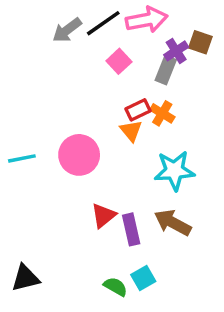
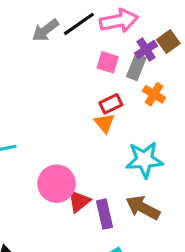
brown square: (200, 42) -> (168, 42), turned 35
pink square: (119, 61) -> (108, 62), moved, turned -30
orange cross: (162, 113) -> (154, 94), moved
pink circle: (79, 155) -> (57, 184), moved

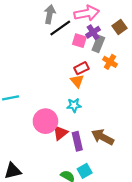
black line: (79, 24) -> (60, 28), moved
gray arrow: (45, 30) -> (50, 14), moved, turned 138
purple cross: (146, 50) -> (93, 32), moved
cyan star: (144, 160) -> (74, 105), moved, size x0.6

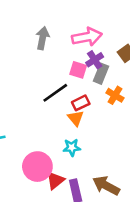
black line: (60, 28) -> (55, 93), moved

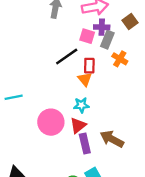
purple cross: (95, 60) -> (102, 27), turned 35
red rectangle: (81, 103) -> (89, 66), turned -63
red triangle: (55, 181) -> (78, 125), moved

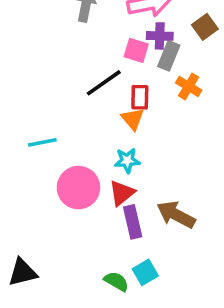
cyan line: (14, 97) -> (42, 142), moved

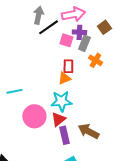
black line: (104, 83) -> (48, 27), moved
orange triangle: (133, 119) -> (64, 78), turned 48
cyan star: (127, 160) -> (61, 101), size x1.5

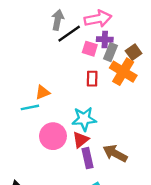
brown square: (104, 27) -> (134, 52), moved
orange cross: (95, 60) -> (123, 72), size x1.6
orange triangle: (64, 78) -> (43, 92), moved

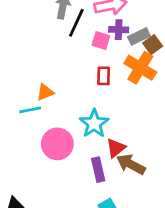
black line: (69, 34) -> (76, 23), turned -30
gray rectangle: (111, 52) -> (139, 36), moved, turned 42
cyan star: (84, 119) -> (94, 123), turned -30
red triangle: (81, 140) -> (116, 148), moved

